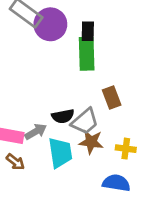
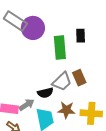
black rectangle: (88, 31) -> (81, 36), moved
gray trapezoid: (85, 121) -> (62, 82), moved
yellow cross: (126, 149) -> (91, 113), size x1.5

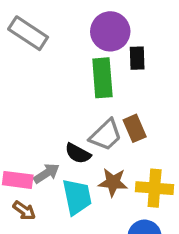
purple circle: (33, 28) -> (110, 31), moved
black semicircle: (45, 93) -> (78, 153), turned 42

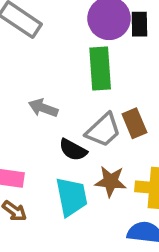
black rectangle: (137, 58) -> (139, 24), moved
gray arrow: (47, 173) -> (43, 108), moved, turned -128

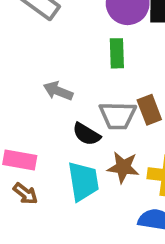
green rectangle: (100, 68) -> (117, 53), size x0.7
gray trapezoid: (103, 130) -> (118, 116), turned 42

